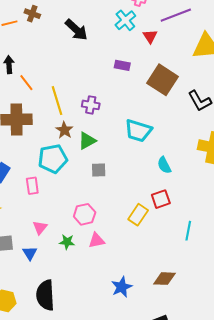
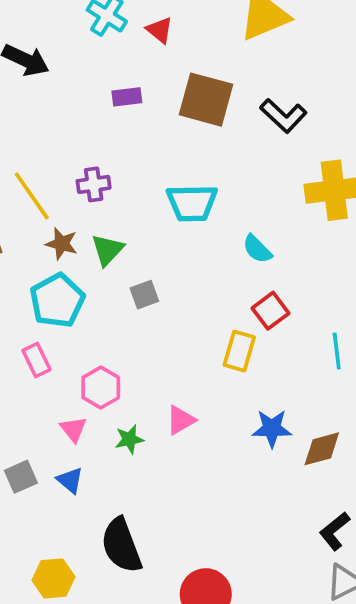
pink hexagon: (85, 214) -> (101, 388), moved
blue star: (122, 287) -> (272, 428), moved, turned -30

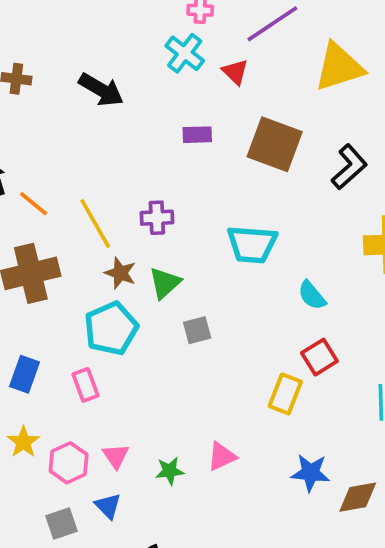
black L-shape: (283, 116) -> (349, 167), turned -90
pink hexagon: (101, 388) -> (69, 463), moved
gray square: (21, 477) -> (62, 524), moved

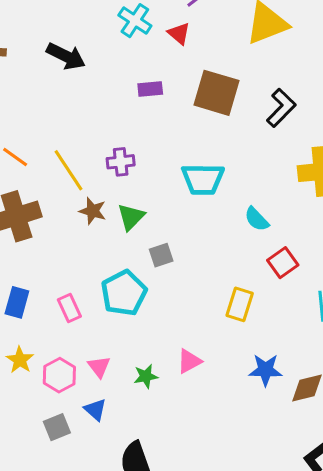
cyan pentagon: (111, 328) -> (124, 293), moved
red square: (319, 357) -> (283, 263), moved

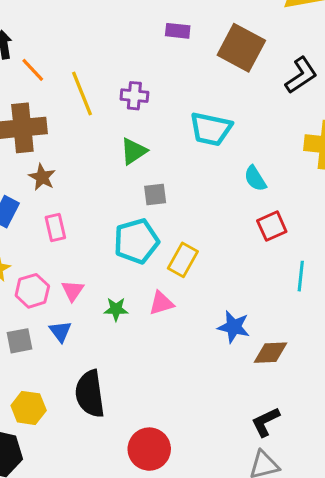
brown star: (93, 211) -> (42, 177), moved
cyan pentagon: (124, 293) -> (136, 241), moved
yellow rectangle: (240, 304) -> (183, 260), moved

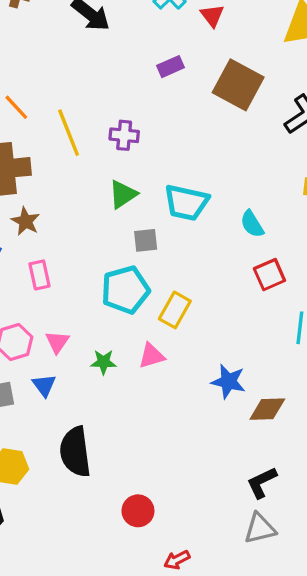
purple rectangle: (178, 31) -> (171, 67), turned -30
cyan trapezoid: (211, 129) -> (186, 202), moved
red circle: (149, 449) -> (138, 511), size x0.7

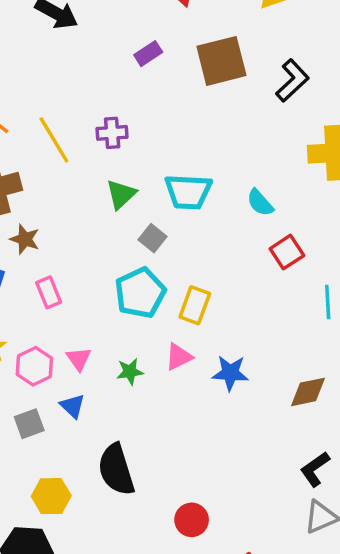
brown square: (238, 85) -> (221, 61), turned -33
gray square: (146, 240) -> (153, 238), turned -35
blue star: (228, 381) -> (230, 373), moved

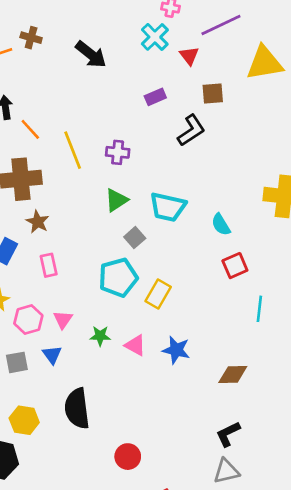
brown square: (221, 61) -> (213, 93), moved, size x0.6
black L-shape: (292, 80) -> (191, 130), moved
pink triangle: (179, 357) -> (135, 345), moved, turned 45

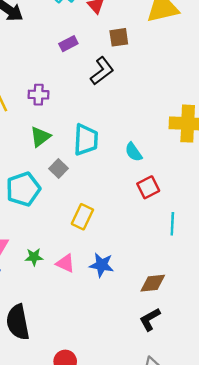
cyan trapezoid: (168, 207) -> (86, 140), turned -96
cyan pentagon: (118, 277) -> (23, 189), moved
black L-shape: (228, 434) -> (150, 319), moved

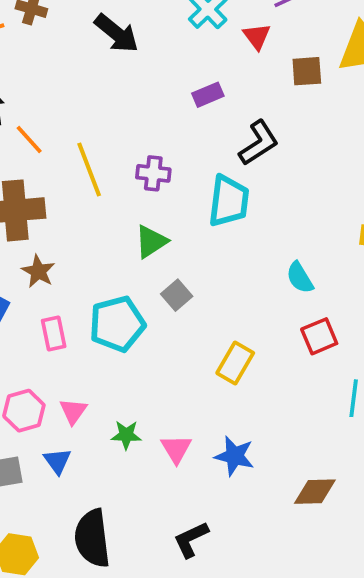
brown square: (119, 37) -> (307, 71), moved
cyan trapezoid: (86, 140) -> (229, 201), moved
yellow rectangle: (82, 217) -> (235, 363), moved
pink triangle: (65, 263) -> (176, 449), turned 30
black L-shape: (150, 319) -> (191, 539), moved

